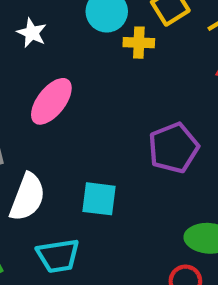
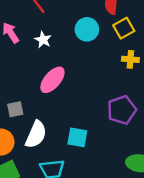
yellow cross: (139, 43) -> (130, 59), moved

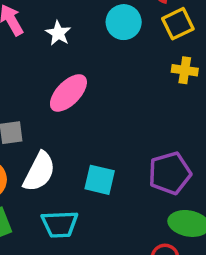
purple pentagon: (122, 110) -> (170, 173), moved

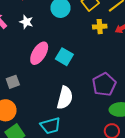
white semicircle: (39, 172) -> (65, 98), moved
cyan square: (100, 180) -> (64, 57), moved, turned 30

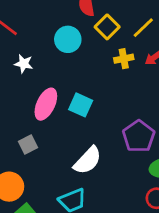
gray square: (13, 82) -> (28, 145), moved
white semicircle: (65, 98) -> (88, 160), turned 35

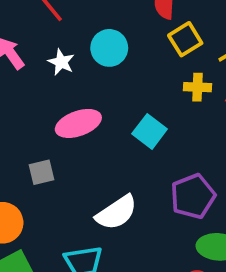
cyan circle: (68, 39) -> (109, 48), moved
pink ellipse: (46, 104) -> (78, 123), turned 32
cyan square: (81, 105) -> (150, 131), moved

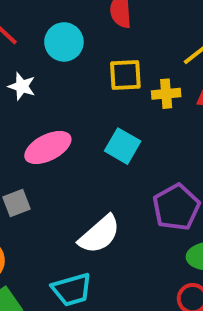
yellow square: (185, 39) -> (125, 75), moved, turned 36
cyan circle: (109, 48) -> (64, 42), moved

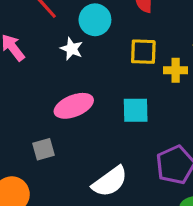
white star: (22, 86) -> (72, 49), moved
cyan square: (123, 146) -> (136, 110), turned -36

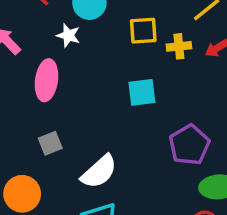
pink ellipse: (74, 106) -> (46, 80), moved, turned -54
white semicircle: (110, 182) -> (99, 172), moved

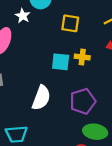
yellow cross: (179, 46) -> (82, 57), moved
white semicircle: (99, 172) -> (41, 98), moved, turned -40

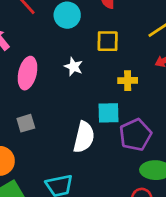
white star: (23, 16) -> (74, 67), moved
cyan square: (61, 62) -> (108, 113), moved

